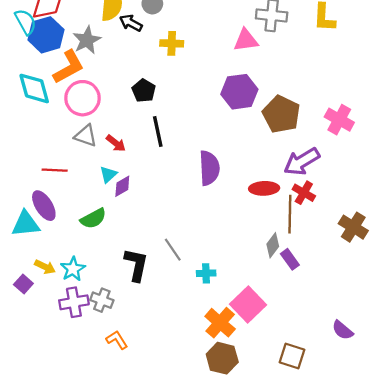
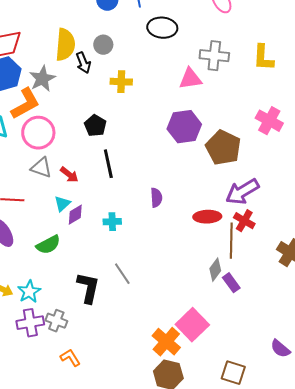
black arrow: (131, 23) -> (83, 63), turned -140
pink cross: (339, 120) -> (269, 121), moved
purple semicircle: (209, 168) -> (156, 198), size x0.6
cyan cross: (206, 273) -> (112, 222), moved

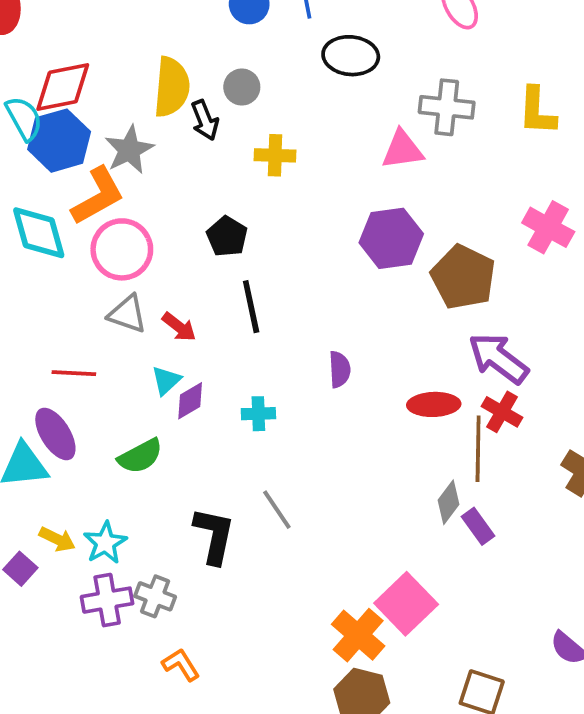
purple arrow: (242, 192) -> (498, 358), turned 68

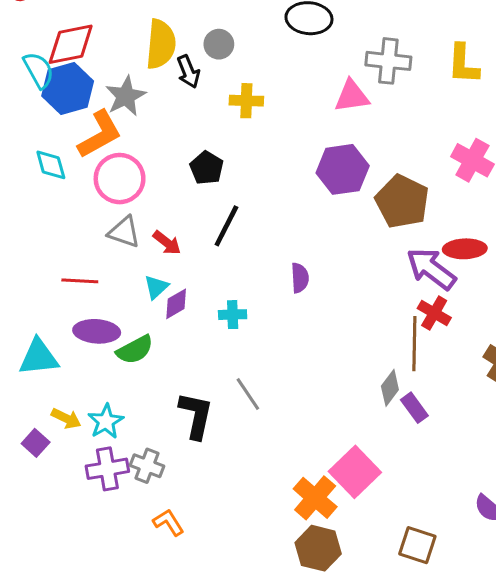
cyan diamond: (39, 233) -> (51, 165), size x0.7
black line: (251, 307) -> (226, 226), turned 39
red ellipse: (434, 404) -> (465, 249), moved
purple ellipse: (55, 434) -> (97, 331), moved, turned -54

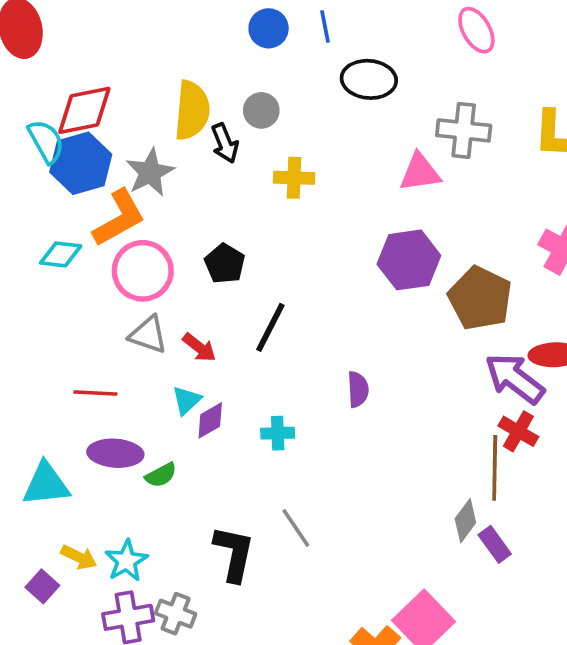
cyan diamond: (51, 165) -> (61, 254), turned -68
black pentagon: (207, 168) -> (225, 264), moved
green semicircle: (135, 350) -> (161, 475), size x0.7

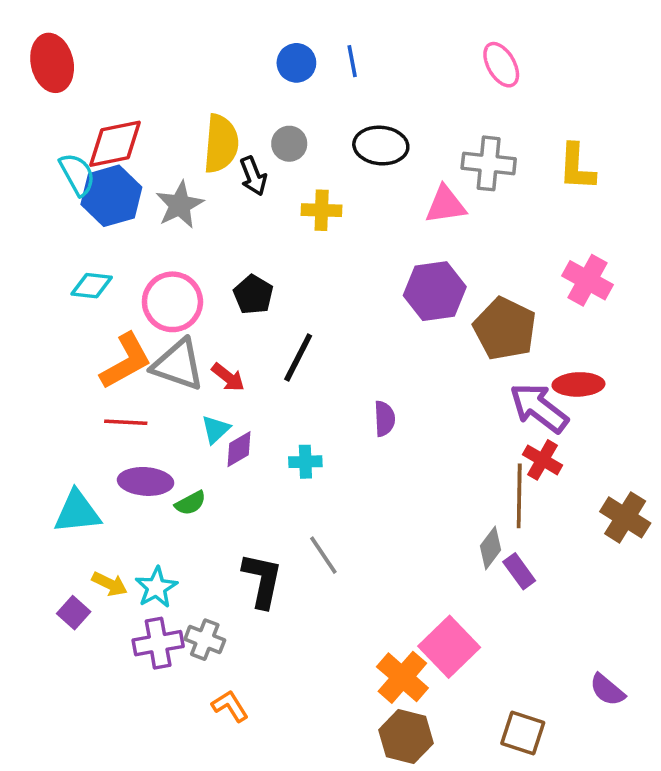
black ellipse: (369, 79) -> (381, 146), moved
orange L-shape: (119, 218) -> (126, 361), moved
gray triangle: (148, 335) -> (178, 365), size x1.4

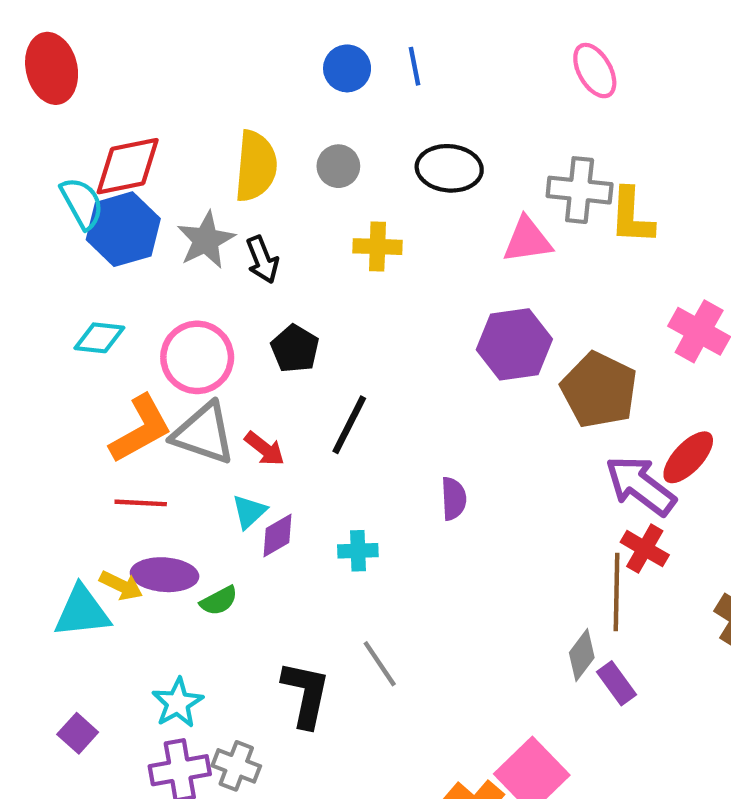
yellow L-shape: (577, 167) -> (632, 216), moved
black arrow: (253, 176) -> (262, 260), moved
red ellipse: (578, 384) -> (688, 457), turned -45
yellow arrow: (110, 584) -> (121, 586), moved

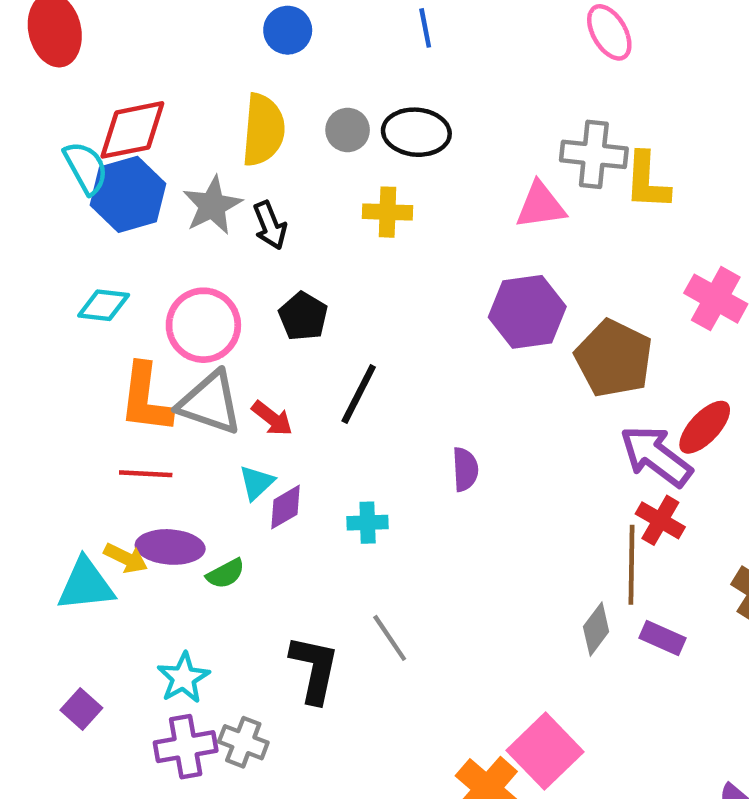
blue circle: (347, 68) -> (288, 30), moved
black ellipse: (449, 168) -> (416, 132), moved
orange L-shape: (141, 429) -> (146, 398), turned 126
purple rectangle: (617, 683) -> (663, 638), moved, turned -30

